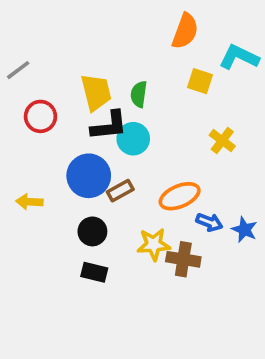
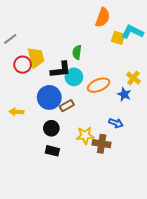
yellow square: (200, 81) -> (118, 38), moved
yellow trapezoid: (96, 92) -> (36, 57), moved
yellow cross: (222, 141) -> (133, 78), moved
orange ellipse: (180, 196) -> (99, 85), moved
blue star: (245, 230) -> (124, 94), moved

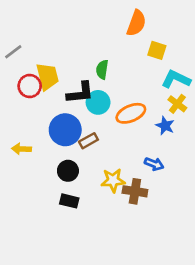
cyan L-shape: (132, 32) -> (176, 79), moved

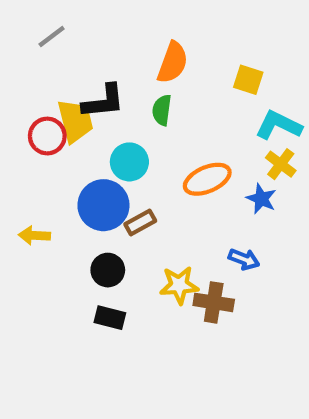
orange semicircle: (136, 23) -> (173, 63), moved
gray line: (13, 52) -> (52, 37), moved
black L-shape: (80, 93) -> (103, 101), moved
cyan circle: (98, 102) -> (129, 162), moved

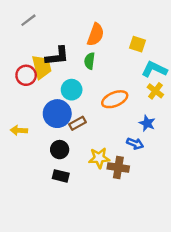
blue star: (261, 199) -> (147, 123), moved

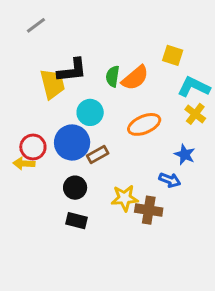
orange semicircle: (96, 35) -> (135, 78), moved, turned 30
red circle: (26, 75) -> (33, 147), moved

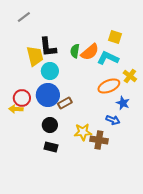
black L-shape: (72, 70) -> (48, 47), turned 90
cyan L-shape: (194, 87) -> (108, 58), moved
cyan circle: (90, 112) -> (50, 71), moved
orange ellipse: (144, 124) -> (109, 86), moved

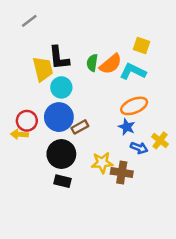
yellow cross: (130, 76) -> (160, 140), moved
blue star: (123, 103) -> (127, 127), moved
black circle: (50, 125) -> (61, 154), size x1.5

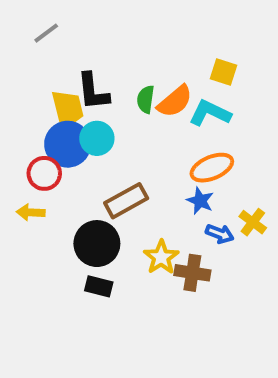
blue circle: (59, 117) -> (68, 144), moved
red circle: (27, 121) -> (44, 173), moved
brown rectangle: (80, 127) -> (126, 201), size x1.5
yellow star: (102, 163) -> (161, 257), turned -30

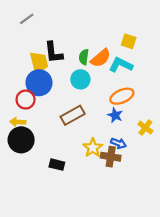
cyan circle: (97, 138) -> (80, 79), moved
blue arrow: (220, 234) -> (119, 143), moved
black circle: (97, 244) -> (21, 140), moved

